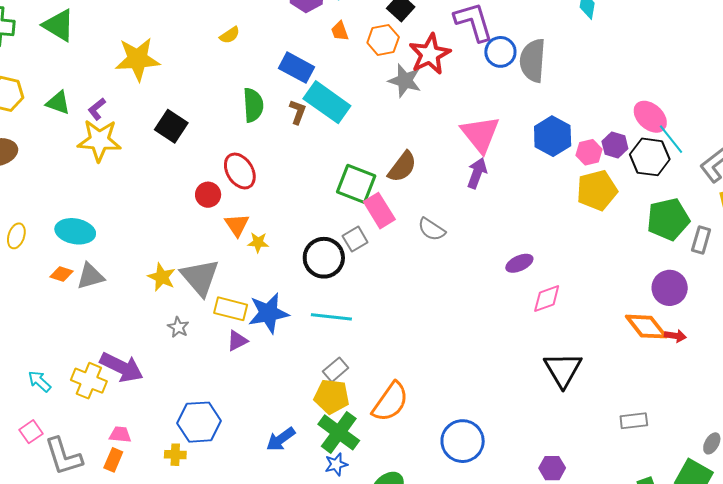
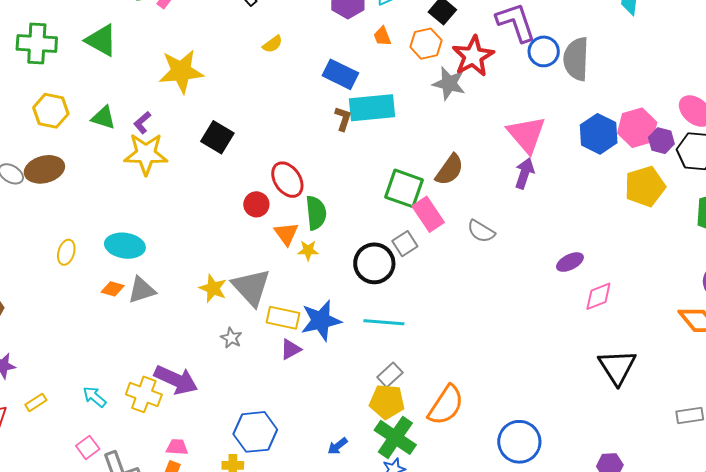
cyan rectangle: (327, 102) -> (372, 108), turned -39
green semicircle: (253, 105) -> (316, 213), moved
pink hexagon: (589, 152) -> (637, 128), moved, size x1.5
blue arrow: (281, 439) -> (338, 446), size x0.7

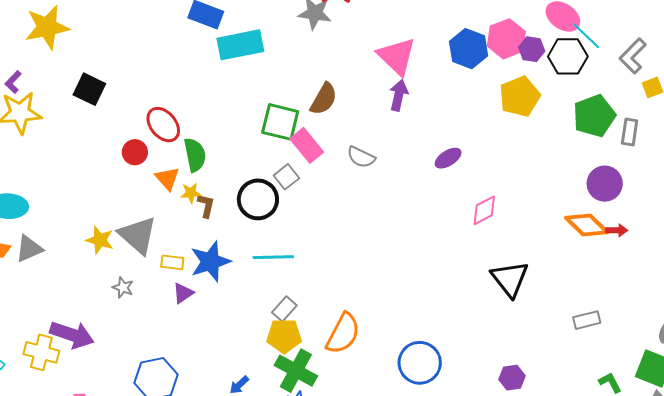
brown L-shape: (343, 119) -> (206, 206), moved
purple ellipse: (570, 262) -> (448, 158), moved
yellow rectangle: (283, 318) -> (172, 262), size x0.7

